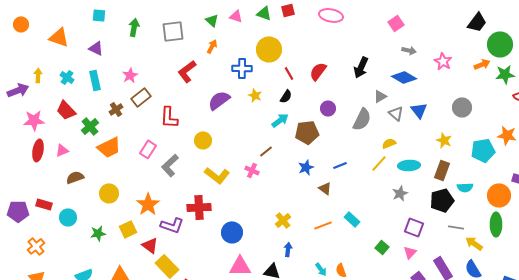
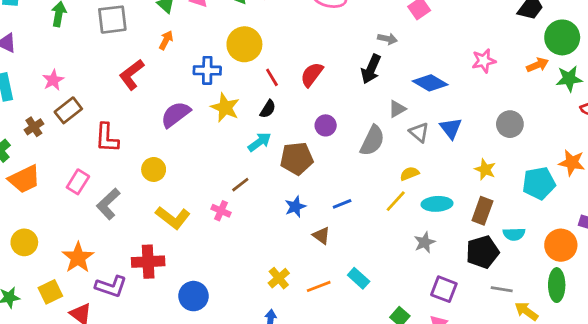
gray arrow: (409, 50) -> (387, 39), moved
pink star: (443, 61) -> (484, 61), turned 30
yellow star: (255, 95) -> (225, 108), size x1.5
yellow cross: (283, 220) -> (279, 278), moved

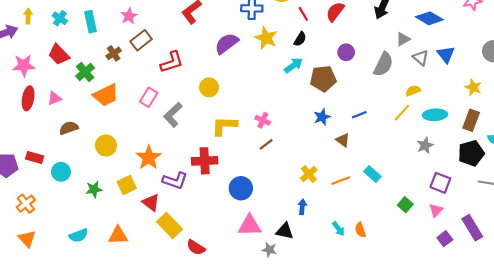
red L-shape: (107, 138) -> (172, 62), turned -110
brown line: (240, 185) -> (266, 144), moved
yellow L-shape: (173, 218) -> (224, 126), turned 144

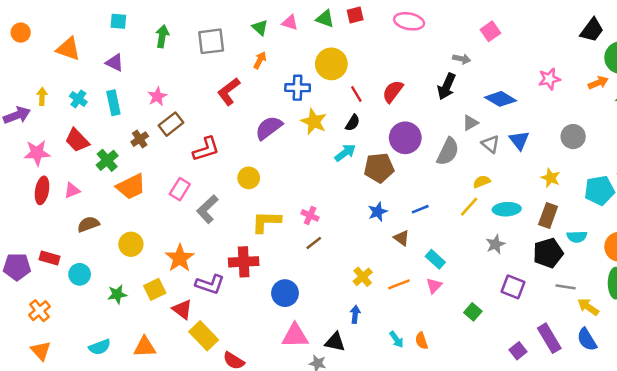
purple circle: (346, 52) -> (405, 138), size x1.6
cyan rectangle: (372, 174) -> (435, 259), moved
pink triangle: (436, 210) -> (434, 286), moved

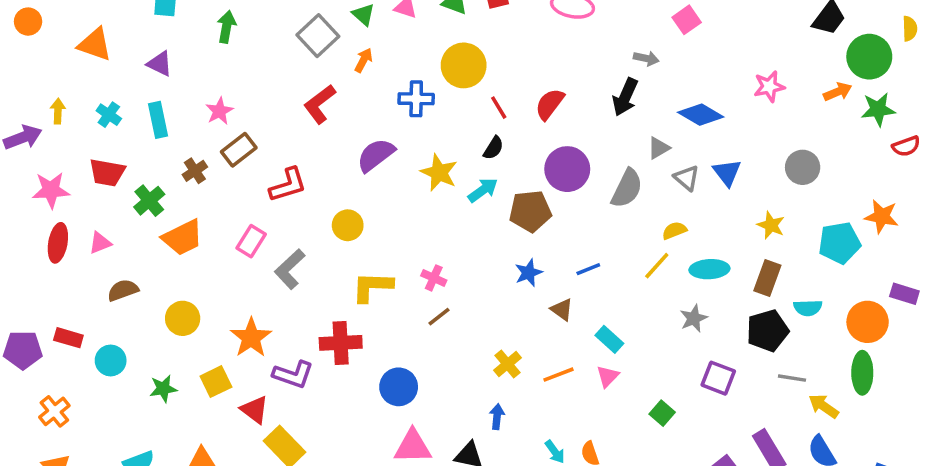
gray square: (211, 41) -> (318, 36), moved, turned -36
yellow star: (314, 122) -> (439, 173), moved
red trapezoid: (77, 140) -> (107, 173), turned -36

